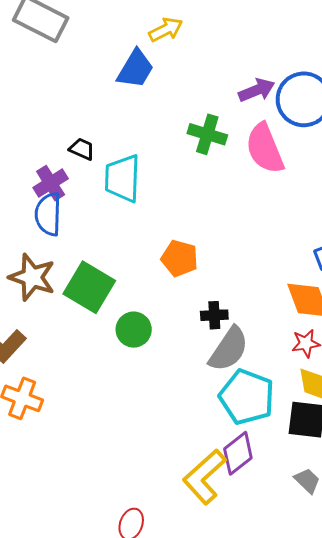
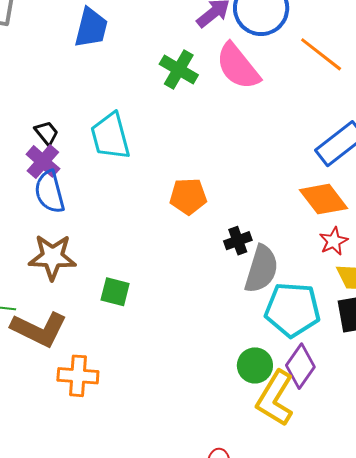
green cross: (207, 134) -> (179, 69), turned 30
black trapezoid: (82, 149) -> (46, 133), moved, turned 44
green square: (89, 287) -> (115, 292), moved, size x0.6
green circle: (134, 330) -> (255, 365), moved

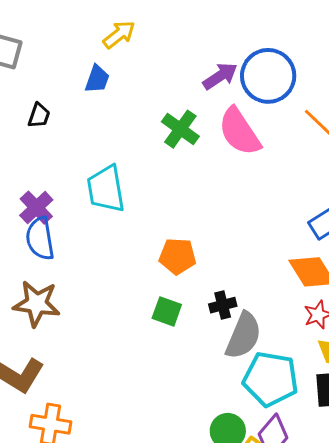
blue trapezoid: (91, 28) -> (97, 79), size x0.7
black trapezoid: (46, 133) -> (39, 115), moved, turned 52
green square: (115, 292) -> (167, 311), moved

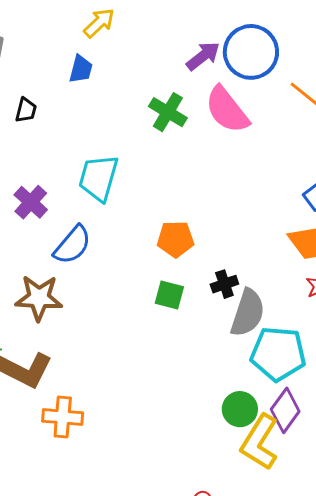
cyan trapezoid: (106, 189) -> (98, 178), turned 30
blue semicircle: (40, 239) -> (72, 245), moved, turned -126

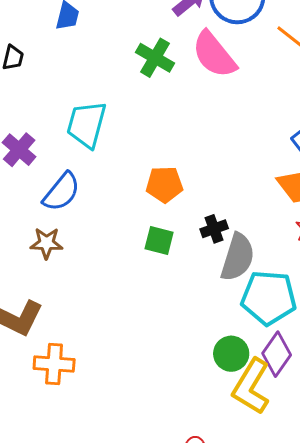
brown star: (39, 298) -> (47, 243), moved, size x0.7

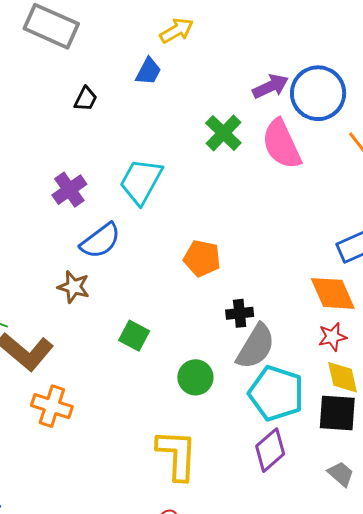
green square: (159, 241) -> (134, 336), moved
green circle: (231, 354) -> (195, 377), moved
yellow L-shape: (251, 386) -> (177, 455), moved, turned 138

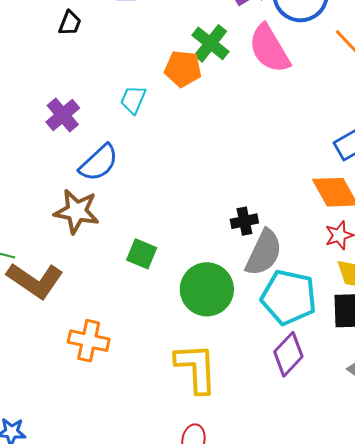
cyan trapezoid: (141, 181) -> (133, 100), size x0.6
orange pentagon: (202, 258) -> (183, 69), moved
brown star: (74, 287) -> (77, 211), size x1.4
green circle: (195, 377) -> (207, 289), size x1.5
orange cross: (52, 406) -> (89, 341), moved

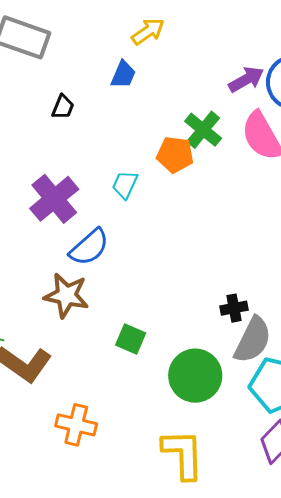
purple cross: (63, 115) -> (54, 199), size x1.4

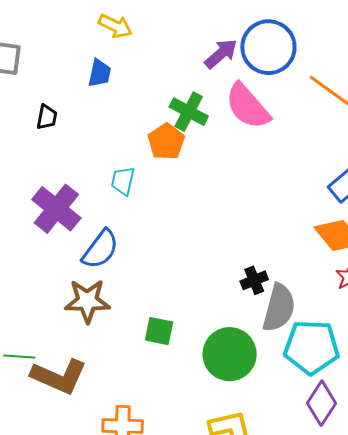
yellow arrow: (148, 31) -> (115, 26), turned 72
orange pentagon: (175, 155) -> (166, 142), turned -30

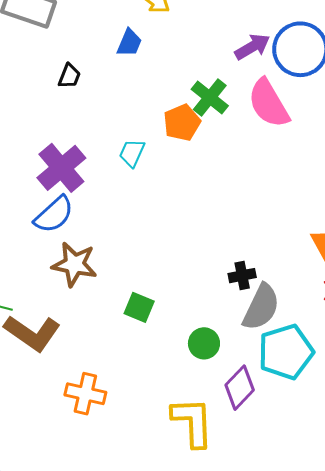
blue semicircle: (100, 249) -> (54, 215), moved
cyan pentagon: (311, 347) -> (286, 352), turned -30
green circle: (230, 354) -> (204, 343), size x0.6
purple diamond: (321, 403) -> (240, 388), moved

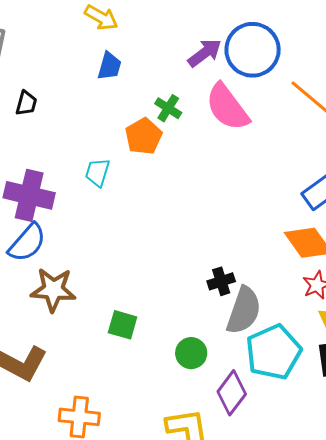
blue trapezoid: (129, 43) -> (109, 66), moved
green cross: (210, 97) -> (168, 108), size x0.7
purple cross: (61, 168) -> (29, 195), turned -30

